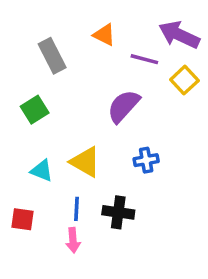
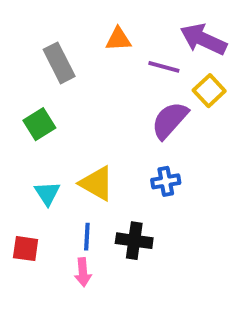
orange triangle: (104, 35) -> (118, 39), turned -30
purple semicircle: (123, 106) -> (170, 120), moved
cyan triangle: (42, 171) -> (47, 193), turned 35

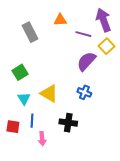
purple arrow: (203, 39) -> (103, 20), turned 45
green square: (39, 124) -> (20, 72), moved
blue cross: (166, 181) -> (84, 92), turned 32
blue line: (87, 237) -> (32, 121), moved

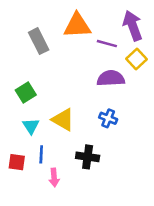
orange triangle: (60, 20) -> (77, 26), size x1.6
purple semicircle: (86, 61) -> (111, 78), turned 45

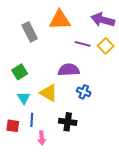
purple arrow: (133, 26) -> (103, 20), turned -55
purple line: (107, 44) -> (83, 44), moved
purple semicircle: (111, 78) -> (69, 70), moved

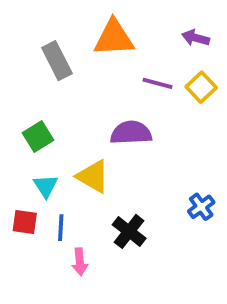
purple arrow: (103, 20) -> (196, 38), size x0.6
blue cross: (84, 92) -> (201, 207), moved, turned 32
black cross: (68, 122) -> (129, 231), turned 30
red square: (13, 126) -> (25, 222), moved

